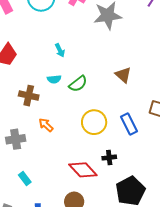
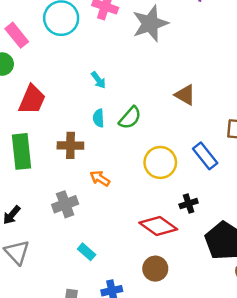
cyan semicircle: (54, 79) -> (99, 118), turned 104

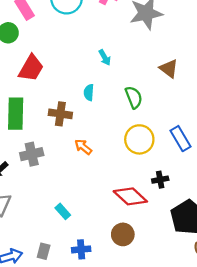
cyan arrow: (98, 80) -> (105, 57), moved
brown triangle: (185, 95) -> (169, 68), moved
green semicircle: (130, 118) -> (134, 97), moved, turned -70
gray cross: (65, 204) -> (32, 154), moved

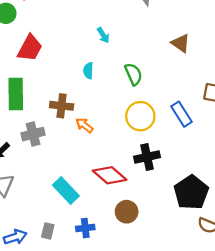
brown triangle: (169, 68) -> (181, 43), moved
brown cross: (60, 114) -> (62, 106), moved
black cross: (160, 180) -> (147, 157), moved, size x1.5
red diamond: (130, 196) -> (110, 175), moved
cyan rectangle: (63, 211) -> (66, 191), size x1.6

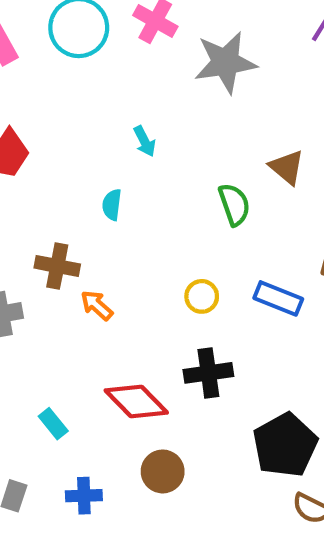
green semicircle: (133, 74) -> (234, 204), moved
blue rectangle: (182, 114) -> (278, 298), turned -40
yellow circle: (140, 116) -> (202, 296), size x0.6
cyan rectangle: (66, 191) -> (53, 424), size x0.6

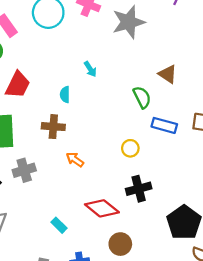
cyan semicircle: (112, 205) -> (65, 95), moved
brown cross: (57, 266) -> (53, 127), moved
blue rectangle: (278, 298) -> (164, 125), moved

